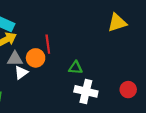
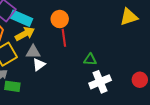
orange circle: (36, 58) -> (60, 19), moved
white cross: (86, 91) -> (100, 82), turned -35

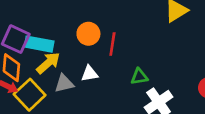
red line: (64, 38) -> (112, 44), moved, turned 30
white triangle: (39, 65) -> (90, 74), moved, turned 40

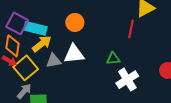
red line: (112, 44) -> (131, 29), moved
white triangle: (90, 74) -> (74, 54), size x1.5

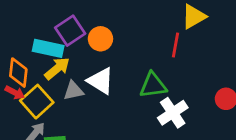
purple square: (17, 23) -> (70, 31), moved, turned 30
white triangle: (74, 54) -> (101, 81), turned 40
green triangle: (113, 59) -> (153, 85), size x1.5

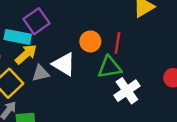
orange circle: (100, 39) -> (90, 41), moved
red line: (176, 45) -> (117, 43), moved

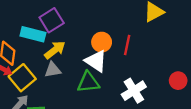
yellow arrow: (26, 54) -> (55, 50), moved
white triangle: (64, 64) -> (96, 61), moved
green triangle: (109, 67) -> (88, 82), moved

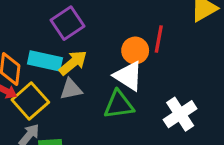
cyan rectangle: (33, 34) -> (45, 61), moved
red line: (127, 45) -> (159, 39), moved

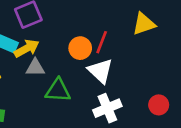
white triangle: (128, 76) -> (100, 71), moved
gray triangle: (71, 89) -> (35, 68), moved

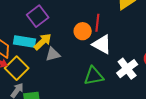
green triangle: (58, 91) -> (94, 76), moved
white cross: (107, 108) -> (127, 69), moved

